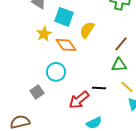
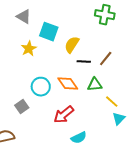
orange diamond: (66, 45) -> (68, 84), moved
green triangle: (119, 65) -> (95, 85), moved
black line: (99, 88) -> (84, 62), moved

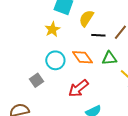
yellow star: (29, 49) -> (52, 29), moved

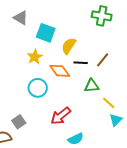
orange diamond: (82, 57) -> (60, 71), moved
gray square: (36, 80) -> (19, 122), moved

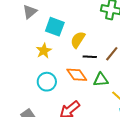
gray triangle: (21, 18) -> (30, 12), turned 49
orange diamond: (60, 71) -> (77, 75), moved

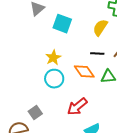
yellow semicircle: (78, 40) -> (100, 28), moved
yellow star: (44, 51) -> (53, 58), moved

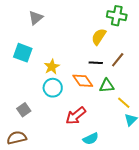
cyan square: (62, 24) -> (23, 53), moved
gray square: (35, 113) -> (24, 110), moved

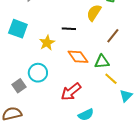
black line: (96, 63) -> (69, 29), moved
cyan circle: (53, 88) -> (38, 73), moved
yellow line: (124, 103) -> (111, 79), moved

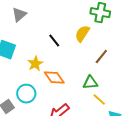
black line: (69, 29) -> (54, 41), moved, turned 48
orange diamond: (78, 57) -> (54, 78), moved

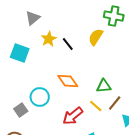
brown line: (101, 57) -> (115, 103), moved
yellow star: (35, 64) -> (49, 39), moved
yellow line: (99, 100) -> (96, 106), moved

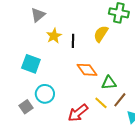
black line: (68, 44) -> (73, 41), turned 40
cyan square: (20, 53) -> (31, 64), moved
orange diamond: (68, 81) -> (87, 70), moved

